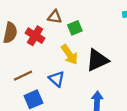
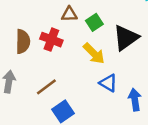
black triangle: (97, 60) -> (126, 38), moved
blue triangle: (57, 79) -> (108, 83), moved

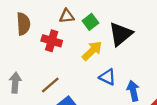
brown semicircle: (23, 41) -> (23, 24), moved
yellow arrow: (94, 53) -> (92, 51), turned -85

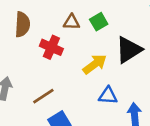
green square: (90, 22) -> (99, 22), moved
blue triangle: (107, 77) -> (108, 96), turned -30

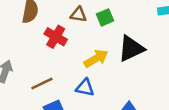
blue triangle: (108, 96) -> (85, 88), moved

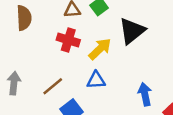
red cross: (56, 37) -> (68, 40), moved

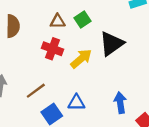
blue triangle: (96, 80) -> (76, 103), moved

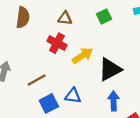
green square: (83, 20) -> (104, 17), moved
black triangle: (112, 44) -> (110, 69), moved

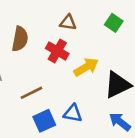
brown semicircle: (23, 17) -> (20, 39), moved
green square: (104, 17) -> (114, 23), turned -32
blue arrow: (114, 101) -> (120, 122), turned -54

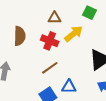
yellow arrow: (86, 67) -> (74, 34), moved
brown line: (31, 93) -> (50, 68), moved

